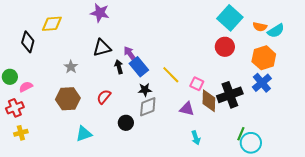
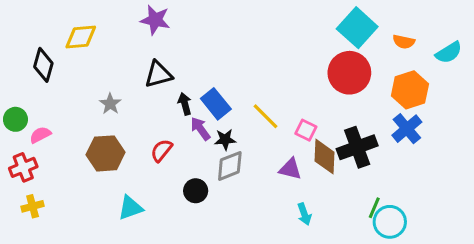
cyan semicircle: (276, 31) -> (449, 53), moved
red circle: (225, 47) -> (349, 73), size x1.4
purple arrow: (130, 54) -> (200, 129), moved

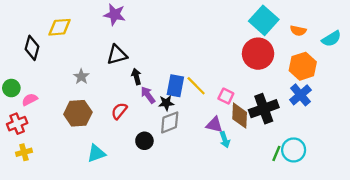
blue rectangle: (216, 104) -> (175, 86), moved, turned 50
cyan arrow: (304, 214) -> (225, 140), moved
cyan circle: (390, 222) -> (294, 150), moved

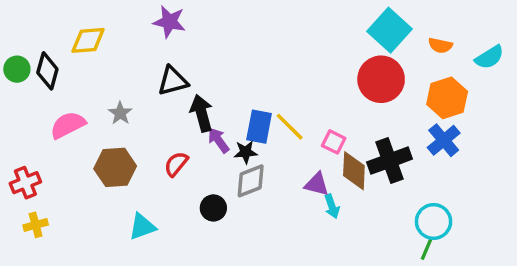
black arrow: (136, 77) -> (202, 113), size x1.5
green circle: (11, 88) -> (17, 69), moved
pink semicircle: (30, 99) -> (68, 125), moved, size x1.5
green line: (276, 153) -> (427, 249), moved

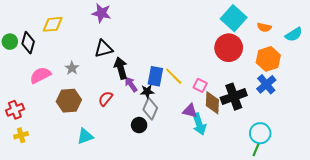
gray diamond: (251, 181) -> (150, 109), turned -45
cyan arrow: (332, 206) -> (199, 124), size x1.5
black circle: (213, 208) -> (139, 125), moved

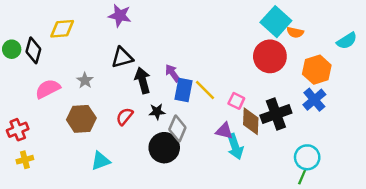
orange semicircle: (264, 27) -> (295, 32), moved
purple arrow: (131, 84) -> (173, 73), moved
black star: (147, 91) -> (157, 112), moved
black circle: (139, 125) -> (164, 148), size x1.6

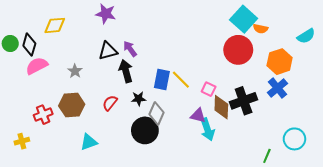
purple arrow: (173, 73) -> (130, 49), moved
pink semicircle: (48, 89) -> (37, 66), moved
red cross: (18, 130) -> (43, 115), moved
cyan circle: (307, 157) -> (294, 139), moved

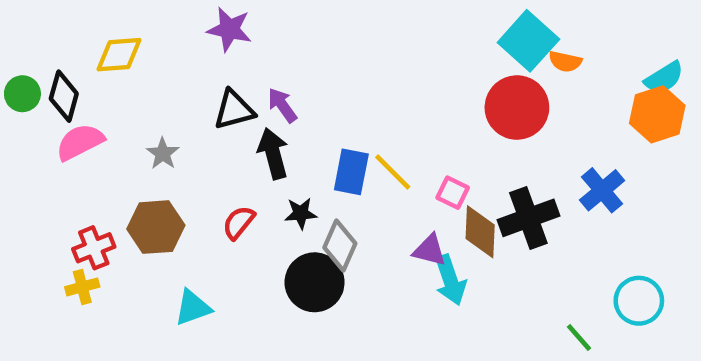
orange hexagon: (280, 62) -> (657, 114), moved
yellow cross: (22, 141) -> (82, 287), moved
green line: (267, 156) -> (579, 338), turned -64

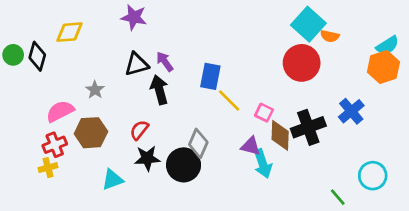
pink semicircle: (80, 142) -> (60, 111), moved
blue rectangle: (351, 172) -> (210, 76), moved
black star: (301, 213) -> (147, 158), moved, size x1.4

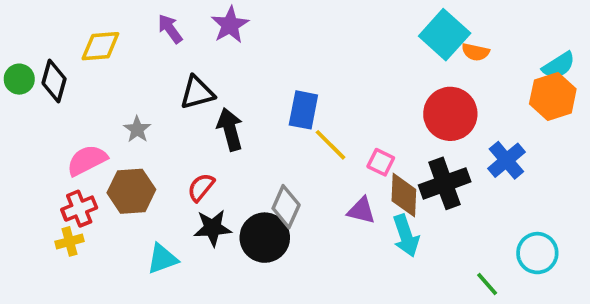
purple star: (134, 17) -> (230, 25), moved, turned 30
purple arrow: (165, 62) -> (170, 29), moved
red circle: (302, 63) -> (450, 114), moved
cyan arrow: (263, 164) -> (406, 236), moved

